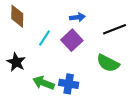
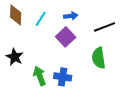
cyan line: (45, 38) -> (41, 19), moved
green semicircle: (108, 63) -> (99, 58), turned 55
green arrow: (43, 83) -> (40, 76), turned 48

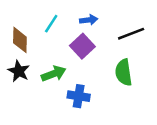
brown diamond: (16, 15) -> (20, 40), moved
green arrow: (40, 76) -> (54, 74), moved, turned 90

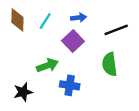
brown diamond: (20, 40) -> (17, 20), moved
black star: (19, 71) -> (23, 92), moved, turned 30

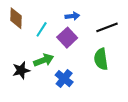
cyan line: (45, 21) -> (42, 29), moved
blue cross: (70, 85) -> (64, 79), turned 30
black star: (23, 92) -> (21, 70), moved

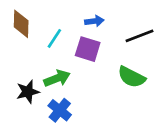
purple square: (67, 38) -> (88, 49), turned -30
green semicircle: (101, 59) -> (132, 77), turned -55
blue cross: (64, 79) -> (60, 110), moved

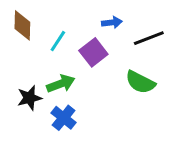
blue arrow: (94, 21) -> (112, 23), moved
purple square: (88, 49) -> (93, 52), turned 35

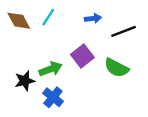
brown diamond: (22, 25) -> (19, 21), turned -30
cyan line: (58, 41) -> (48, 17), moved
purple square: (93, 52) -> (82, 56), moved

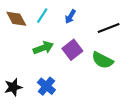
blue arrow: (93, 18) -> (70, 17), moved, turned 128
green arrow: (51, 69) -> (43, 48), moved
black star: (25, 81) -> (13, 87), moved

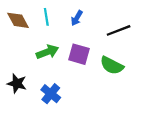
cyan line: (42, 16) -> (46, 17), turned -42
purple square: (72, 50) -> (79, 54), turned -36
black star: (13, 87) -> (17, 83), moved, turned 30

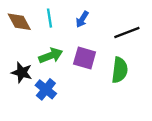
green semicircle: (112, 65) -> (120, 70), turned -110
black star: (17, 83) -> (22, 72), moved
blue cross: (51, 94) -> (46, 89), moved

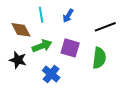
brown diamond: (19, 22) -> (21, 30), moved
blue cross: (46, 89) -> (51, 74), moved

